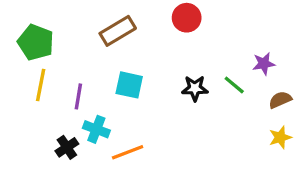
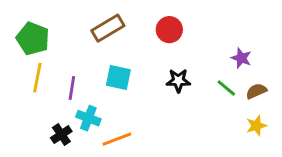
red circle: (187, 18) -> (169, 30), moved
purple star: (264, 64) -> (241, 58), turned 30
green line: (234, 85) -> (226, 88), moved

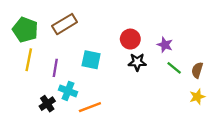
brown rectangle: (108, 28) -> (65, 24), moved
red circle: (169, 30) -> (130, 39), moved
purple star: (241, 58) -> (165, 45), moved
brown semicircle: (256, 91) -> (197, 70), turned -49

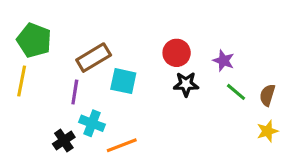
brown rectangle: (65, 24) -> (94, 58), moved
yellow line: (29, 60) -> (22, 81), moved

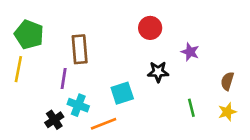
red circle: (177, 53) -> (150, 28), moved
brown rectangle: (94, 58) -> (80, 49), turned -64
cyan square: (123, 81) -> (122, 93), moved, turned -30
green line: (236, 92) -> (191, 108), moved, turned 36

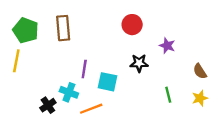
brown rectangle: (80, 49) -> (63, 28), moved
purple line: (64, 78) -> (84, 69), moved
brown semicircle: (227, 81) -> (200, 71), turned -49
cyan square: (122, 93) -> (108, 82), turned 30

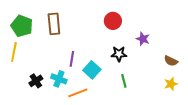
brown semicircle: (200, 71) -> (171, 61), turned -32
cyan square: (108, 82) -> (92, 70), turned 30
green line: (168, 95) -> (124, 81), moved
black cross: (48, 105) -> (36, 81), moved

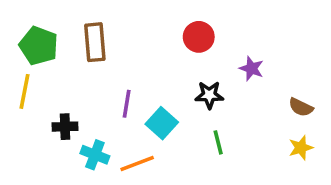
cyan cross: (59, 79) -> (95, 155), moved
black cross: (36, 81) -> (65, 127), moved, turned 32

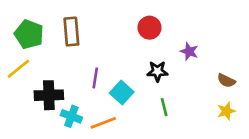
yellow line: (25, 91) -> (18, 69), turned 40
black cross: (65, 127) -> (49, 95), size x1.5

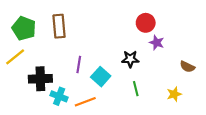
red circle: (150, 28) -> (146, 23), moved
yellow star: (226, 111) -> (174, 94), moved

